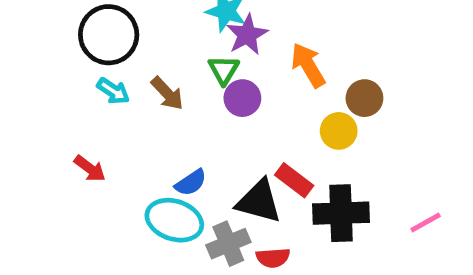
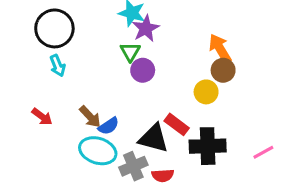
orange arrow: (308, 65) -> (220, 49), moved
cyan arrow: (113, 91) -> (58, 66), turned 35
brown arrow: (167, 93) -> (90, 117), moved

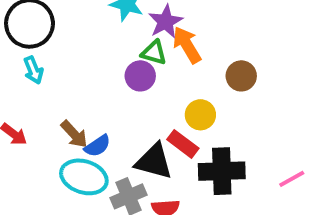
purple star: (146, 28) -> (165, 22), moved
orange arrow: (220, 49) -> (187, 45), moved
green triangle: (130, 52) -> (154, 53), moved, turned -45
yellow circle: (206, 92) -> (200, 115), moved

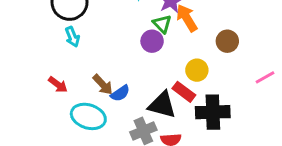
green triangle: (154, 53) -> (162, 24), turned 30
cyan ellipse: (84, 177) -> (88, 116), moved
pink line: (292, 179) -> (265, 77), moved

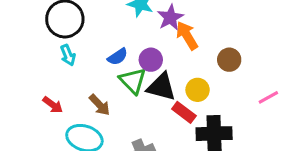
green triangle: (162, 24) -> (133, 81), moved, size x1.4
blue semicircle: (120, 93) -> (118, 57), moved
black triangle: (162, 105) -> (161, 87), moved

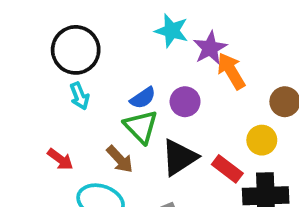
green triangle: (133, 81) -> (141, 127), moved
black triangle: (161, 87) -> (179, 157), moved, turned -48
yellow circle: (198, 90) -> (262, 140), moved

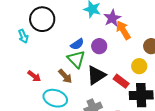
cyan arrow: (79, 96) -> (23, 36), moved

